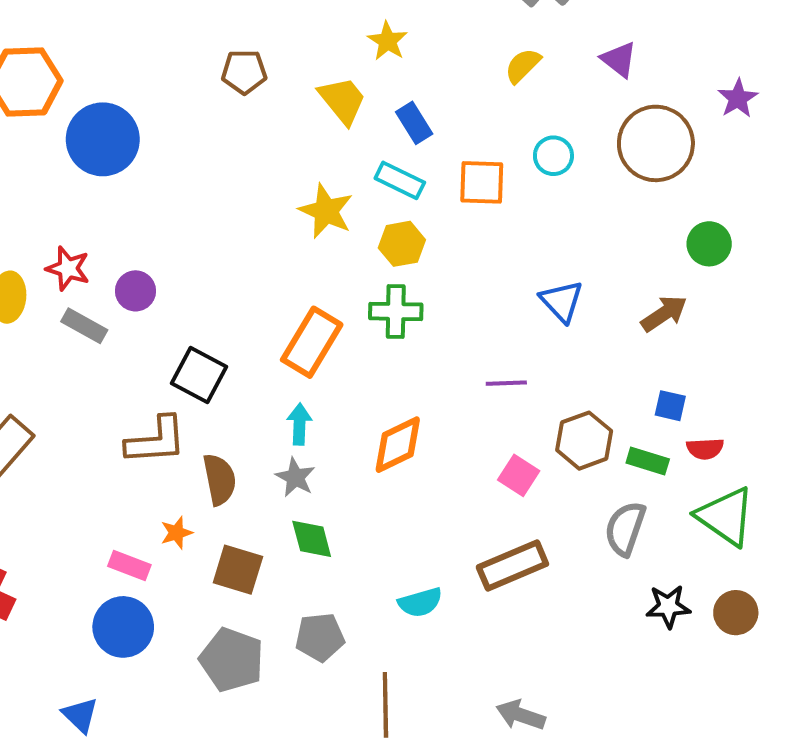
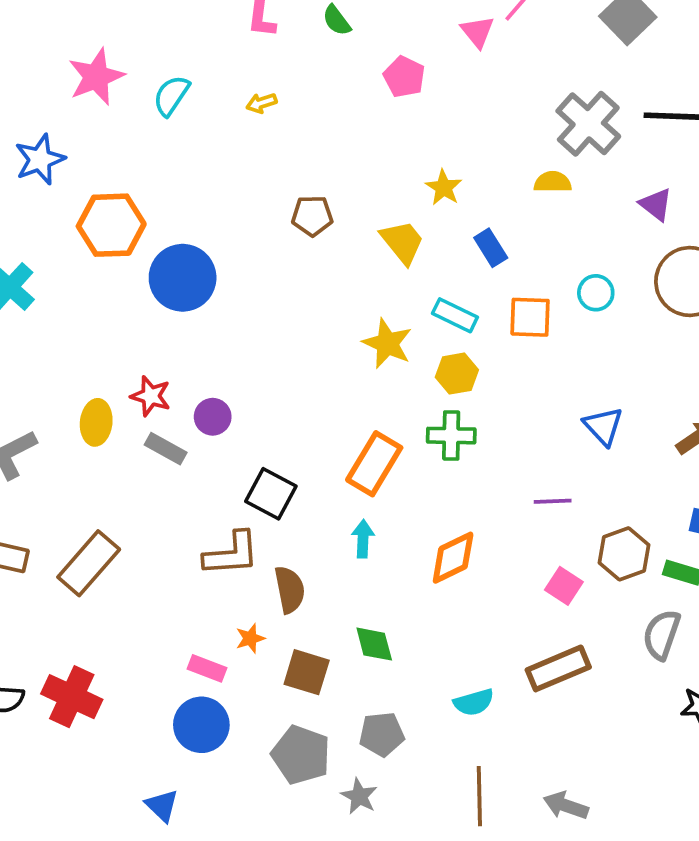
yellow semicircle: (523, 66) -> (553, 182), moved, turned 45
blue rectangle: (414, 123) -> (491, 248), moved
gray star: (295, 477) -> (359, 796), moved
brown line: (385, 705) -> (479, 796), moved

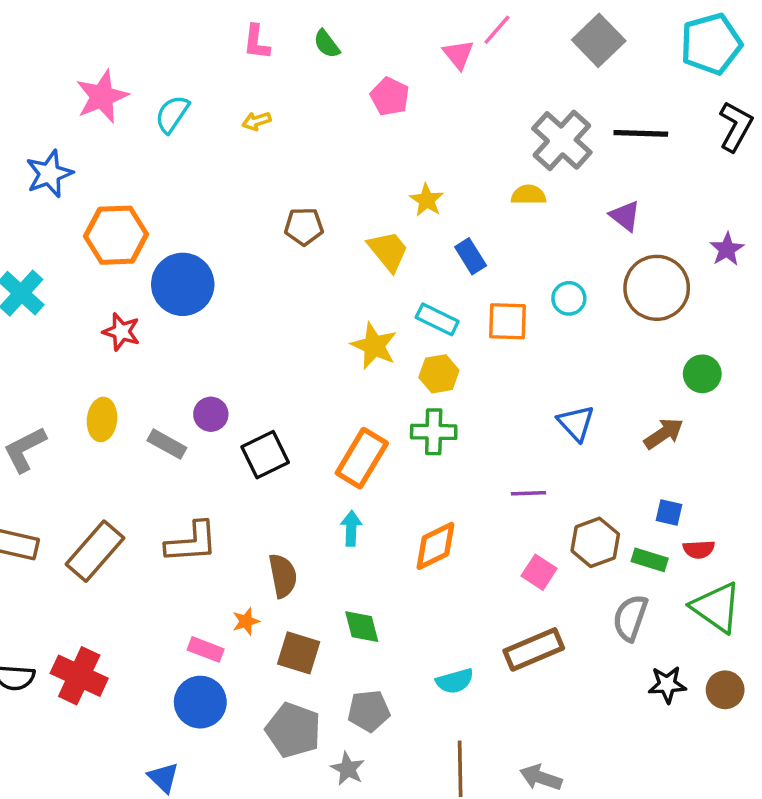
red star: (151, 396) -> (121, 332), moved
black square: (271, 494) -> (265, 455), moved, turned 36
brown L-shape: (231, 554) -> (192, 542), moved

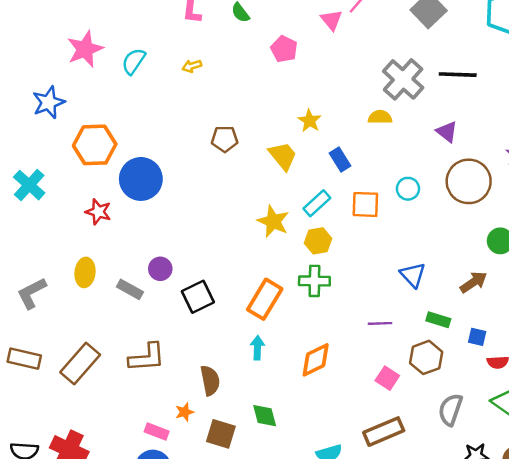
cyan rectangle: (437, 319) -> (317, 203), turned -68
green rectangle: (650, 560) -> (438, 320), moved

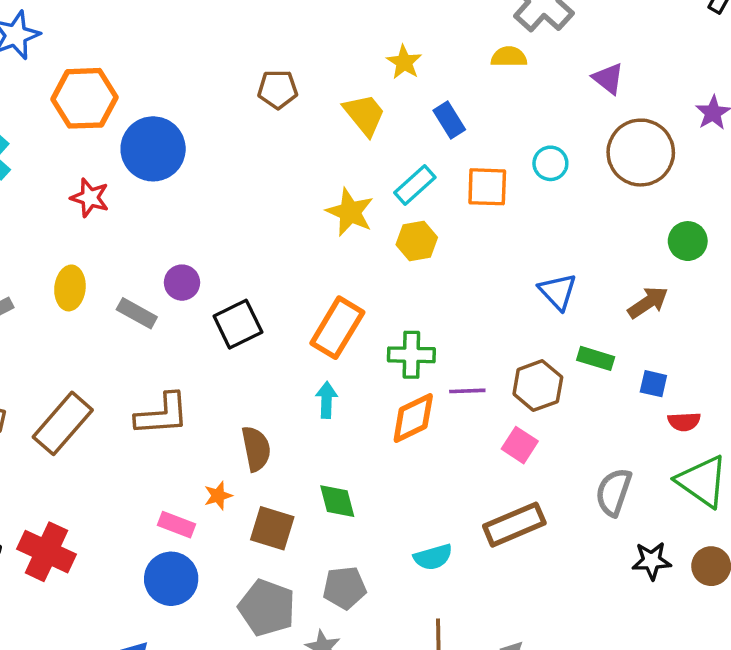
green cross: (314, 281) -> (411, 355), moved
purple line: (380, 323) -> (467, 391), moved
brown hexagon: (426, 357) -> (538, 386), moved

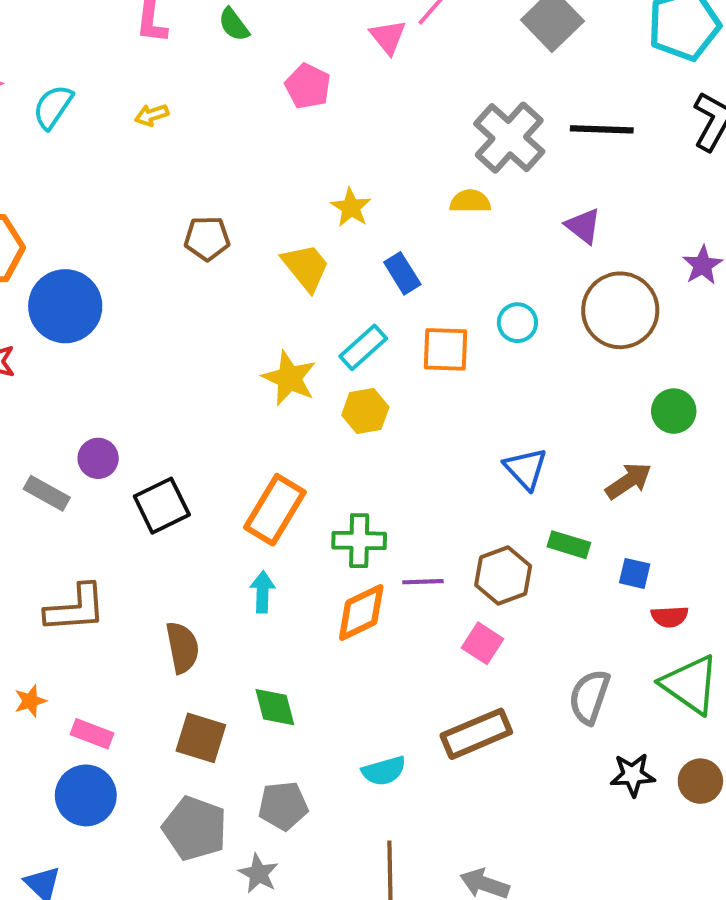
orange star: (218, 496) -> (30, 701), moved

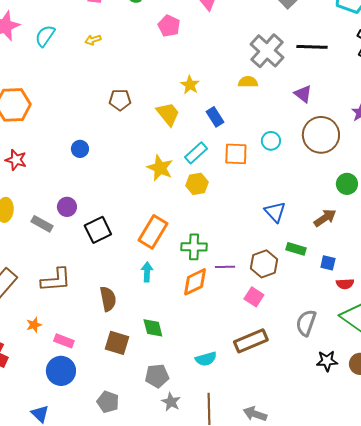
blue circle: (65, 306) -> (80, 149), moved, size x0.5
gray pentagon: (195, 828) -> (108, 402), moved, size x0.7
gray star: (258, 874) -> (171, 402), moved

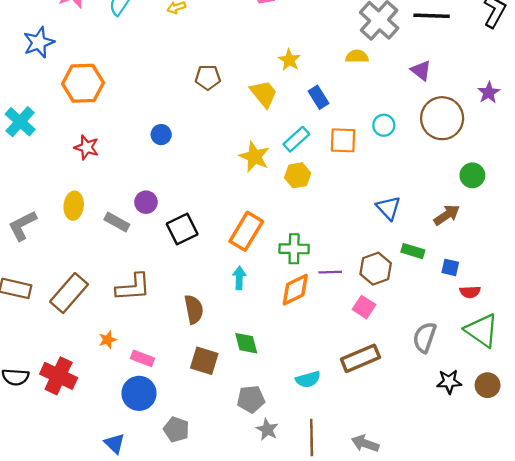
gray pentagon: (108, 402) -> (176, 429), moved

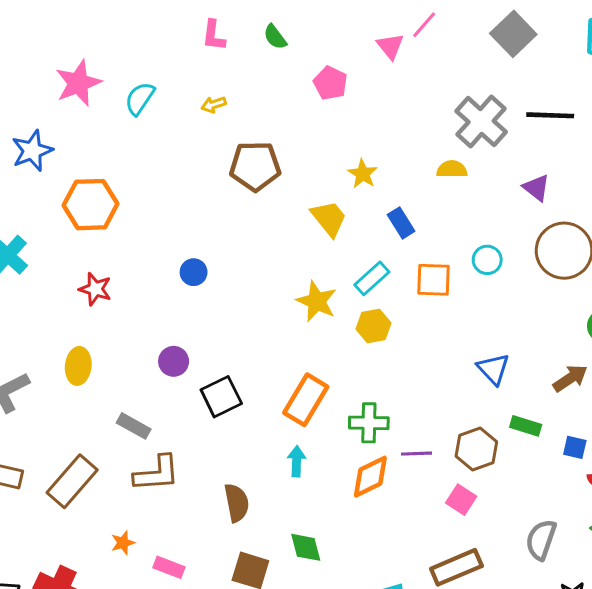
brown pentagon: (208, 77) -> (255, 166), moved, size x1.5
gray rectangle: (117, 222) -> (134, 426), moved

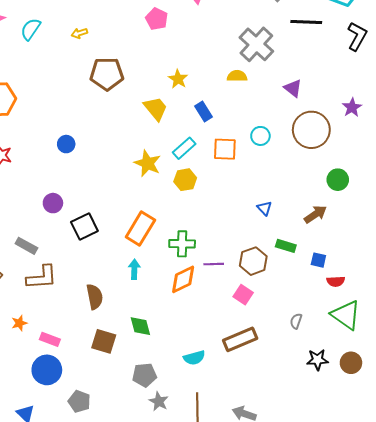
black line: (550, 115) -> (306, 22), moved
blue triangle: (493, 369) -> (265, 208), size x0.7
gray semicircle: (541, 540) -> (296, 321), size x0.6

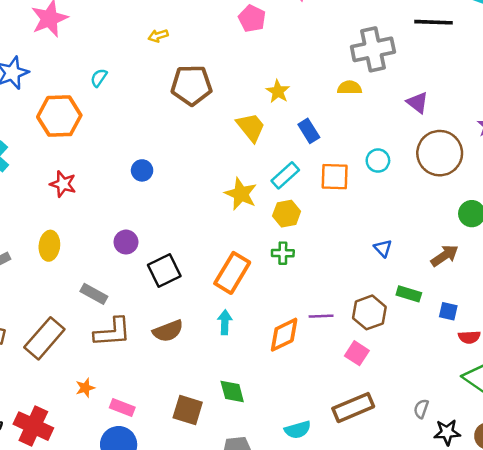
cyan semicircle: (31, 29) -> (99, 78), moved, size x0.7
gray cross: (256, 44) -> (373, 49), turned 36
green cross: (182, 244) -> (283, 253), moved, size x0.7
brown semicircle: (95, 297) -> (168, 331), moved, turned 80
gray semicircle: (296, 321) -> (421, 409), moved

